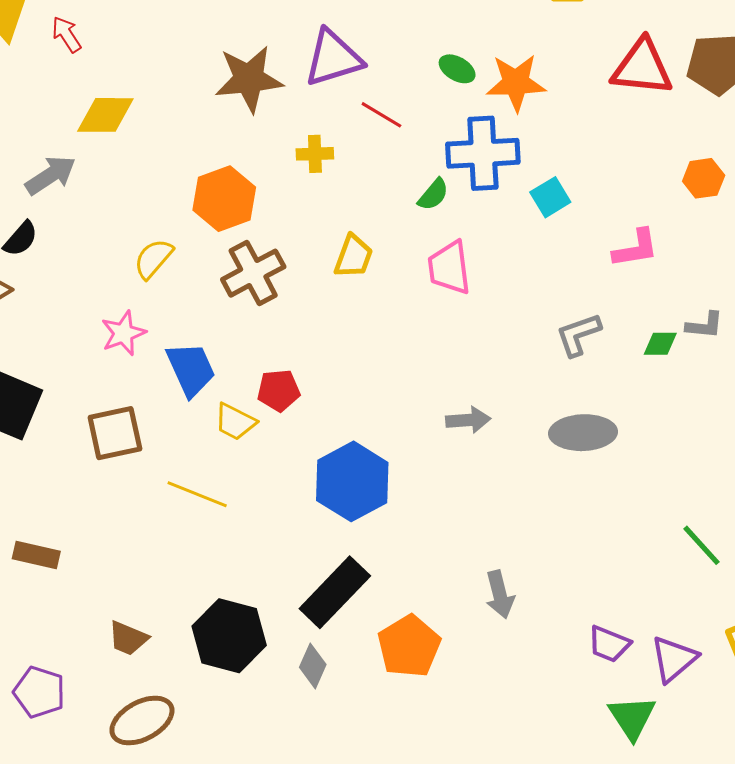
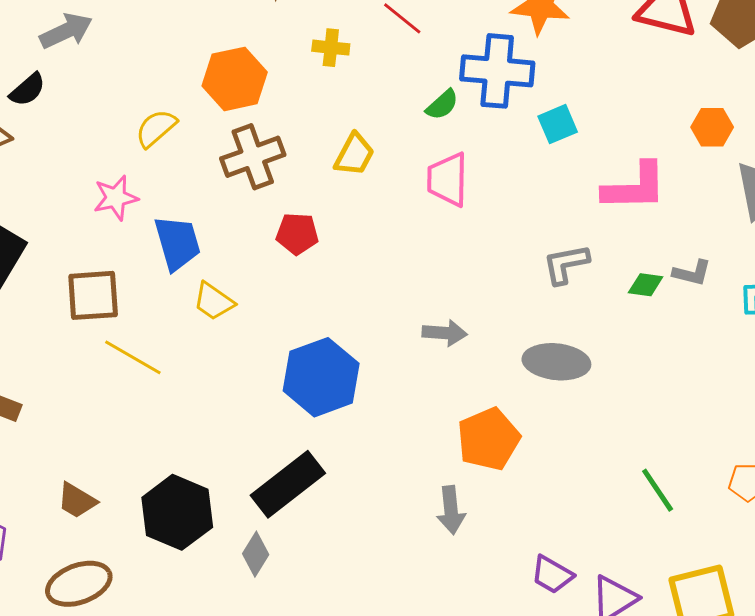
pink L-shape: (636, 248) -> (635, 187), size x1.4
red pentagon: (279, 390) -> (297, 234), moved
yellow line: (197, 494) -> (133, 357), moved
orange pentagon: (409, 646) -> (488, 439), moved

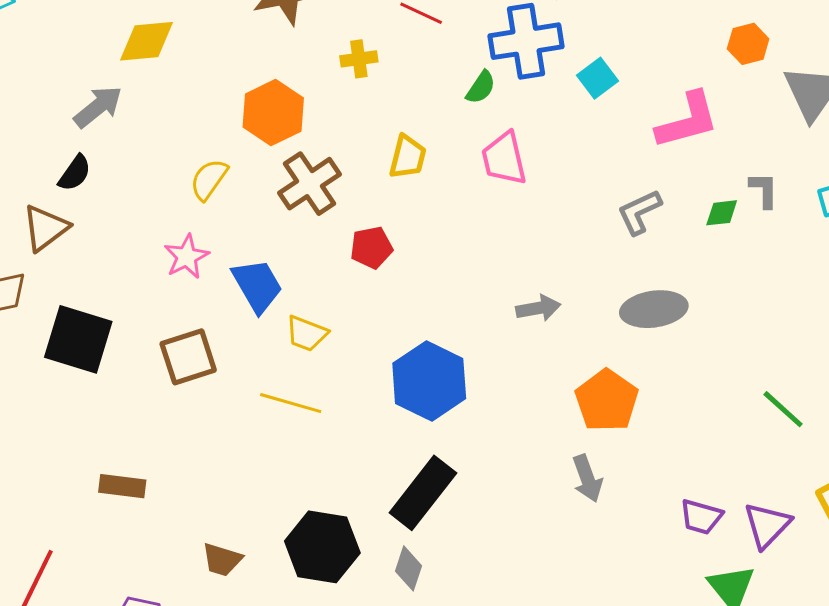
gray L-shape: (692, 273) -> (764, 190), turned -90
yellow line: (133, 357) -> (291, 403), moved

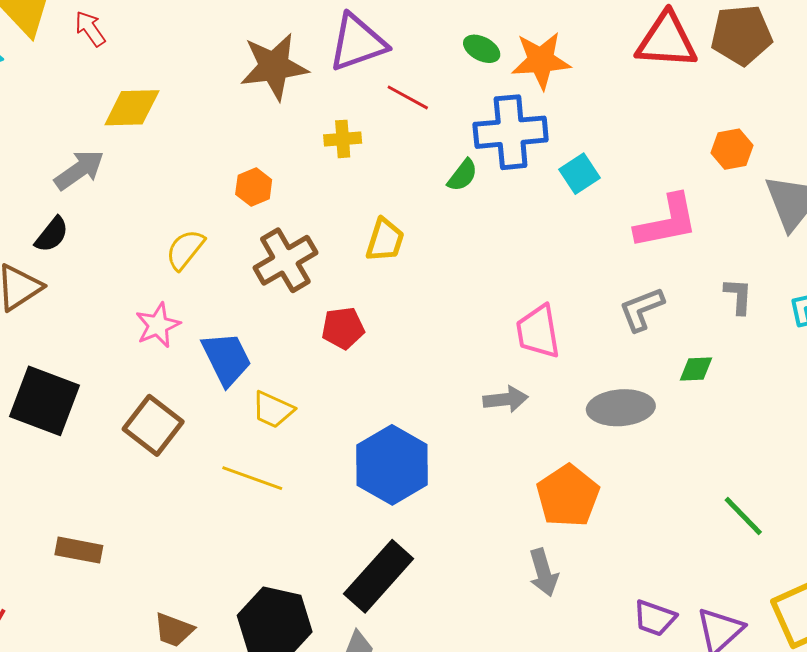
orange hexagon: (273, 113) -> (254, 187), size x0.6
pink trapezoid: (504, 159) -> (538, 332), moved
gray L-shape: (639, 212) -> (642, 309), moved
green diamond: (722, 213) -> (696, 369), moved
brown square: (188, 357) -> (153, 425), turned -38

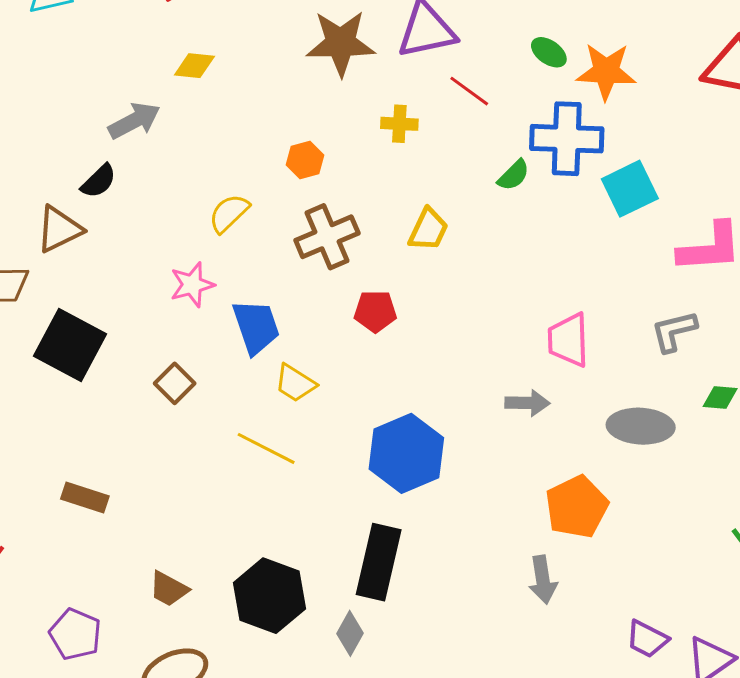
yellow diamond: (132, 108) -> (194, 66), size x0.7
cyan square: (580, 174) -> (630, 189), size x1.4
brown square: (153, 425) -> (175, 383), size x0.7
black rectangle: (379, 576) -> (379, 562), turned -36

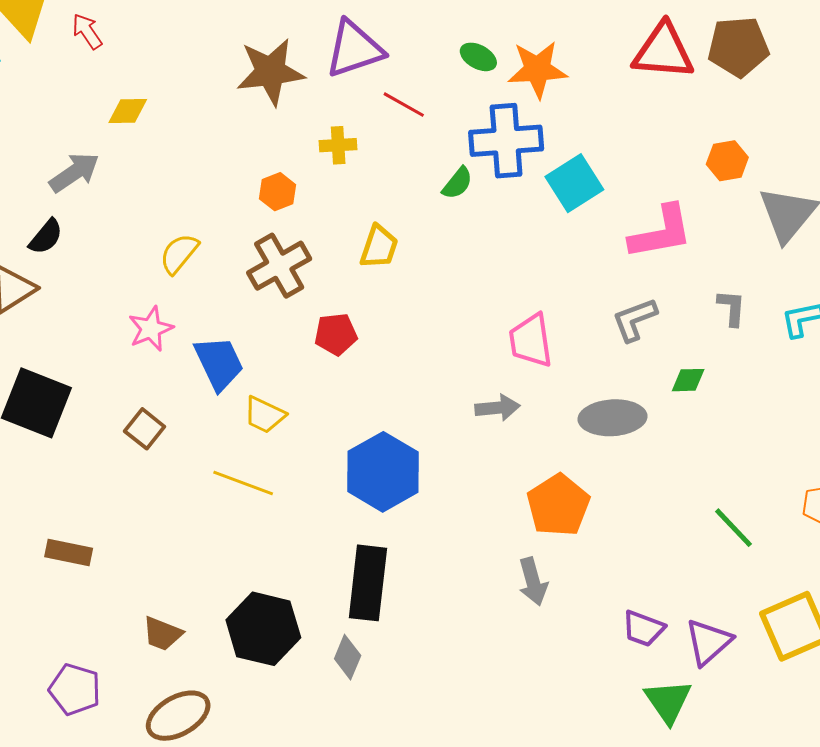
orange hexagon: (305, 160) -> (278, 192), moved

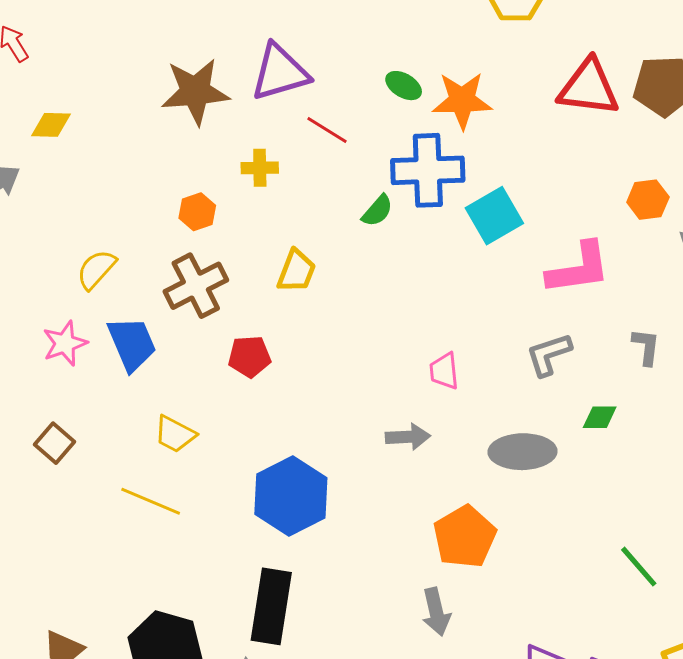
pink trapezoid: (531, 340) -> (444, 371), size x0.7
blue trapezoid: (219, 363) -> (132, 344), moved

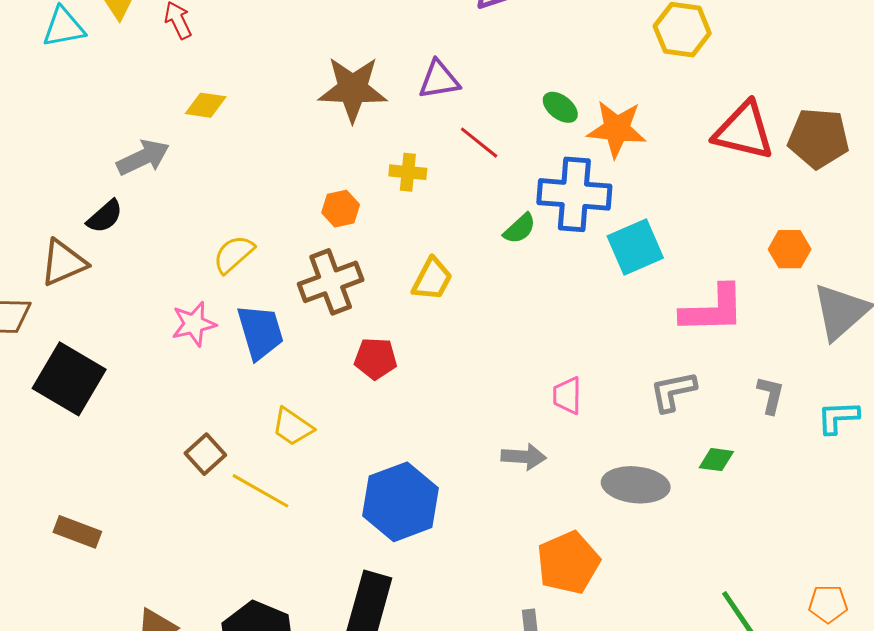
purple triangle: (280, 72) -> (439, 80), size x0.7
brown square: (55, 443) -> (205, 454), moved

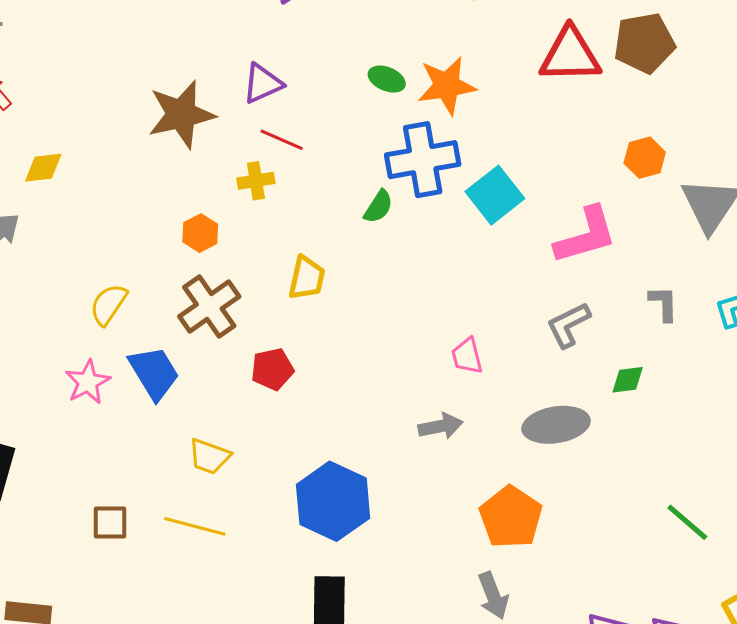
red line: (479, 143) -> (282, 140), moved
brown square: (205, 454) -> (110, 523), moved, turned -33

